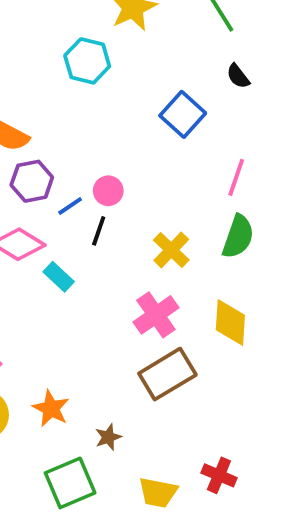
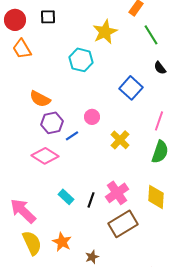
pink circle: (108, 191) -> (92, 117), moved
black line: (99, 231) -> (91, 200), moved
yellow cross: (171, 250) -> (120, 140), moved
cyan rectangle: (59, 277) -> (66, 197), moved

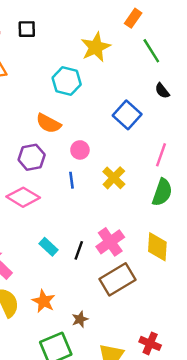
orange semicircle: (40, 99) -> (49, 123), moved
blue line: (72, 136) -> (71, 180), moved, turned -64

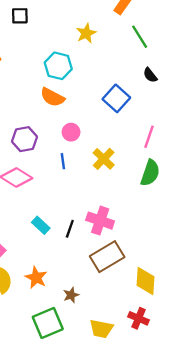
yellow star: (96, 47) -> (86, 33), size x0.7
orange semicircle: (49, 123) -> (52, 97), moved
pink cross: (110, 242) -> (100, 221), turned -36
yellow diamond: (157, 247) -> (145, 281), moved

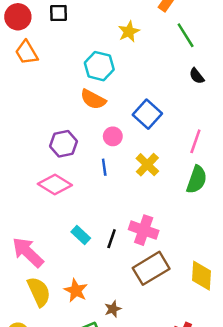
blue square: (116, 98) -> (147, 114), moved
yellow diamond: (145, 281) -> (202, 276), moved

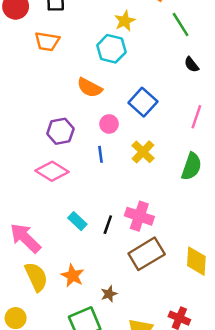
orange trapezoid: (27, 53) -> (47, 41), moved, turned -50
cyan hexagon: (99, 66) -> (111, 49), moved
pink line: (195, 141) -> (196, 117), moved

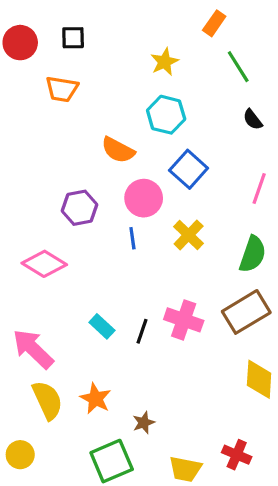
cyan hexagon: (111, 49) -> (166, 115), moved
pink circle: (109, 124) -> (144, 198), size x1.5
pink diamond: (52, 171) -> (44, 264), moved
brown rectangle: (147, 254) -> (246, 312), moved

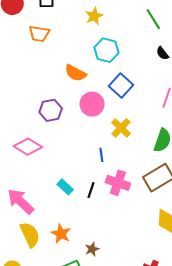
yellow star: (164, 62) -> (94, 16), moved
blue line: (132, 238) -> (101, 155), moved

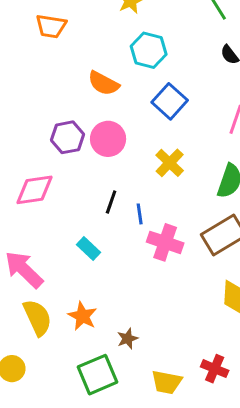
pink circle: (92, 104) -> (108, 139), moved
pink diamond: (28, 147) -> (34, 190), turned -40
blue line: (101, 155) -> (140, 214), moved
black line: (91, 190) -> (111, 202), moved

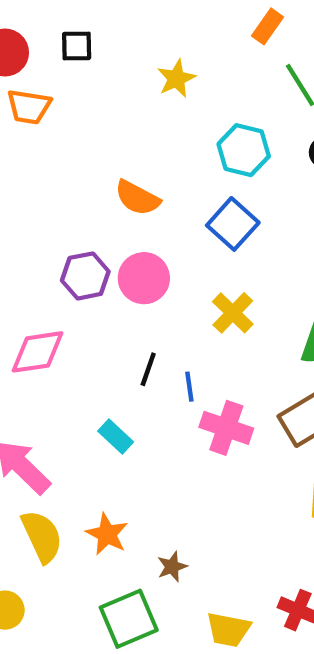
orange trapezoid: (51, 26) -> (29, 107), moved
cyan hexagon: (149, 50) -> (244, 150), moved

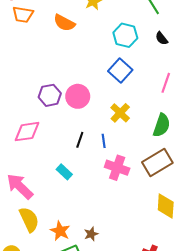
orange semicircle: (137, 198) -> (64, 23), moved
blue line: (189, 387) -> (104, 141), moved
orange star: (107, 534) -> (60, 231), moved

